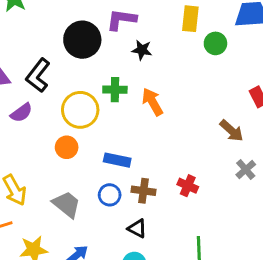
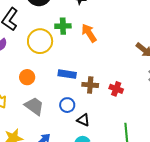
orange circle: (67, 147) -> (27, 77), moved
brown cross: (144, 191) -> (90, 85), moved
blue circle: (110, 195) -> (67, 105), moved

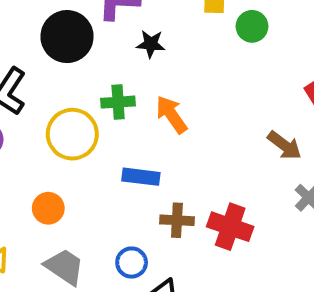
blue rectangle: (67, 74) -> (141, 177), moved
red cross: (116, 89) -> (230, 227), size x1.5

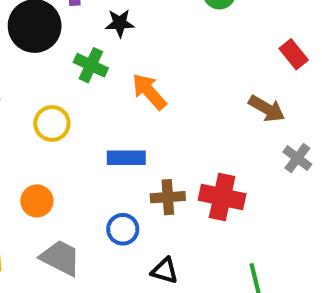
green cross: (118, 102) -> (91, 65), moved, turned 36
yellow circle: (72, 134) -> (52, 123), size x0.7
blue circle: (132, 263) -> (123, 229), moved

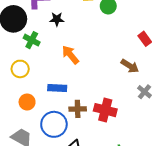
green cross: (91, 65) -> (32, 40), moved
orange circle: (37, 201) -> (27, 102), moved
blue circle: (123, 229) -> (54, 124), size x1.6

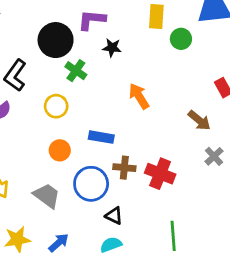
orange arrow: (70, 55) -> (139, 96), moved

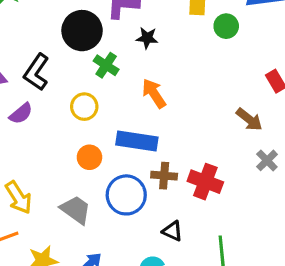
orange arrow: (139, 96) -> (154, 93), moved
blue rectangle: (101, 137) -> (137, 141), size x1.4
black triangle: (114, 216) -> (173, 231), moved

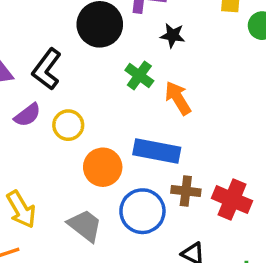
green cross: (106, 65) -> (139, 75), moved
yellow circle: (84, 107) -> (68, 125), moved
orange circle: (89, 157) -> (103, 167), size x1.4

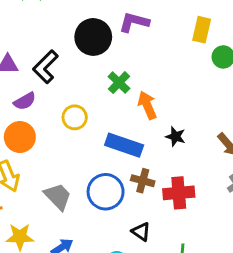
black star: (173, 35) -> (175, 137), moved
yellow circle: (68, 125) -> (75, 117), moved
orange circle: (103, 167) -> (20, 137), moved
red cross: (232, 200) -> (179, 193), turned -36

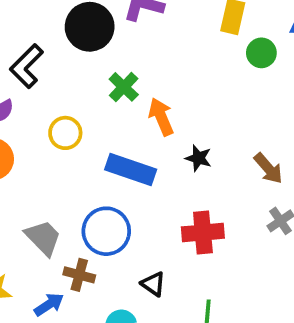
brown cross: (143, 181) -> (79, 275), moved

